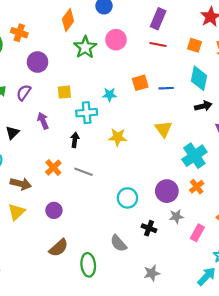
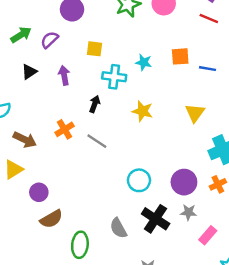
black triangle: (12, 133) -> (29, 72), moved
purple circle: (54, 210) -> (39, 192), moved
black cross: (149, 228) -> (156, 219), size x1.6

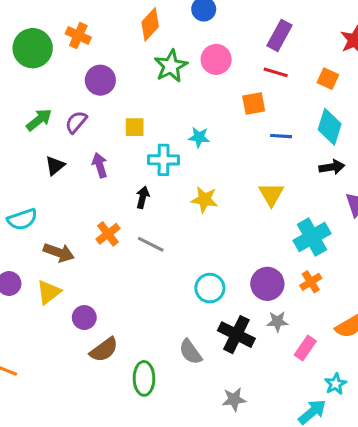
orange square: (180, 56) -> (254, 103), moved

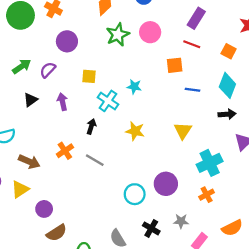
cyan cross: (164, 160) -> (108, 101), turned 30
purple circle: (267, 284) -> (166, 184), moved
black cross: (236, 335) -> (151, 228), size x0.7

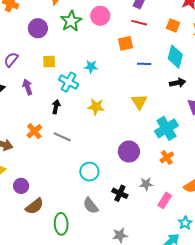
purple circle: (67, 41) -> (38, 28), moved
cyan circle: (135, 194) -> (89, 172), moved

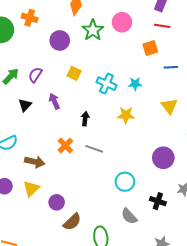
yellow square: (49, 62) -> (74, 73), turned 32
cyan star: (91, 67) -> (135, 84), moved
cyan cross: (69, 82) -> (106, 84), moved

